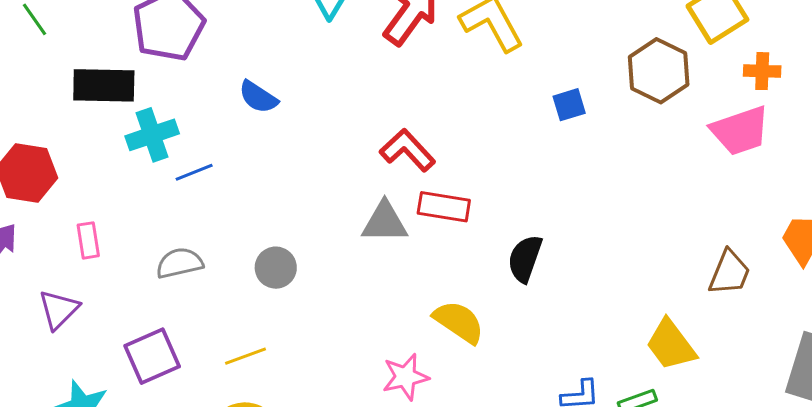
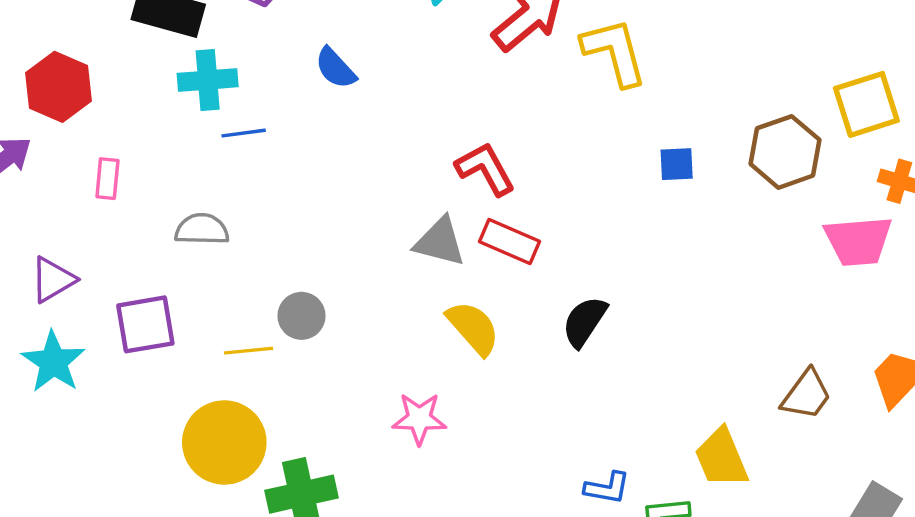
gray circle: (276, 268) -> (301, 316), moved
purple triangle: (59, 310) -> (53, 280), moved
yellow semicircle: (459, 322) -> (473, 328), moved

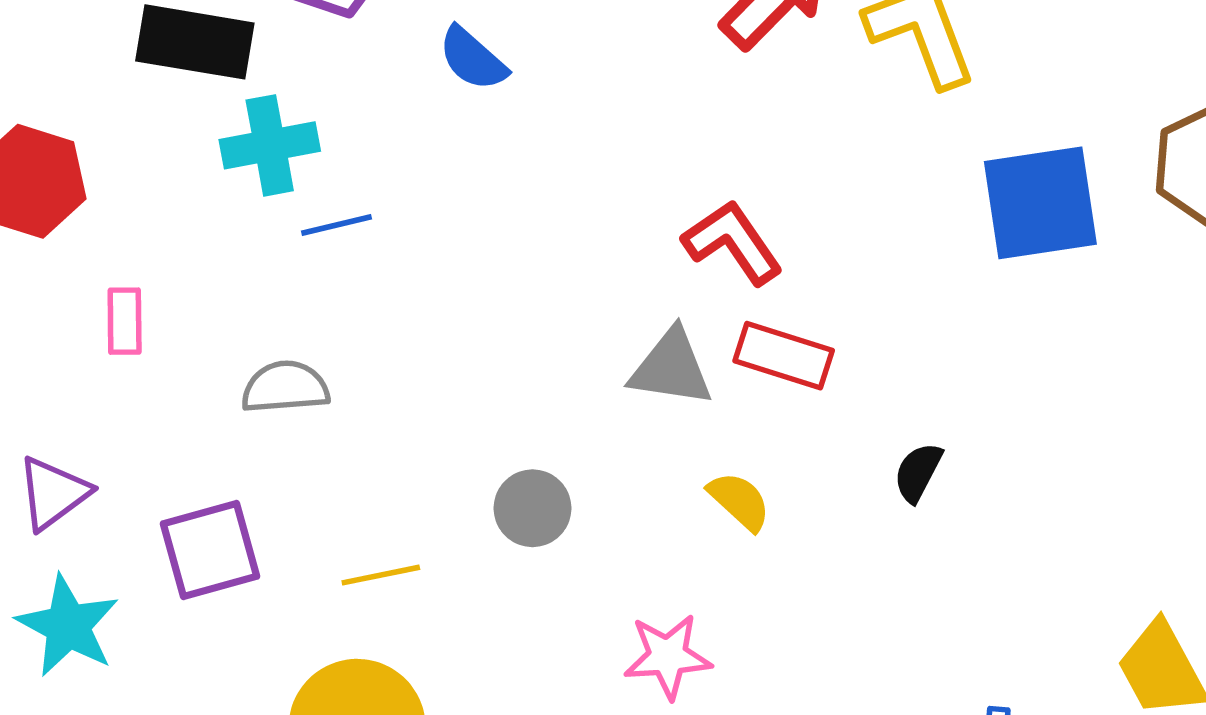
blue semicircle: (335, 68) -> (473, 59), moved
blue square: (677, 164) -> (1040, 203), size x2.0
gray circle: (301, 316) -> (532, 508), moved
black semicircle: (585, 322) -> (918, 472), size x0.7
yellow semicircle: (473, 328) -> (739, 501), size x0.7

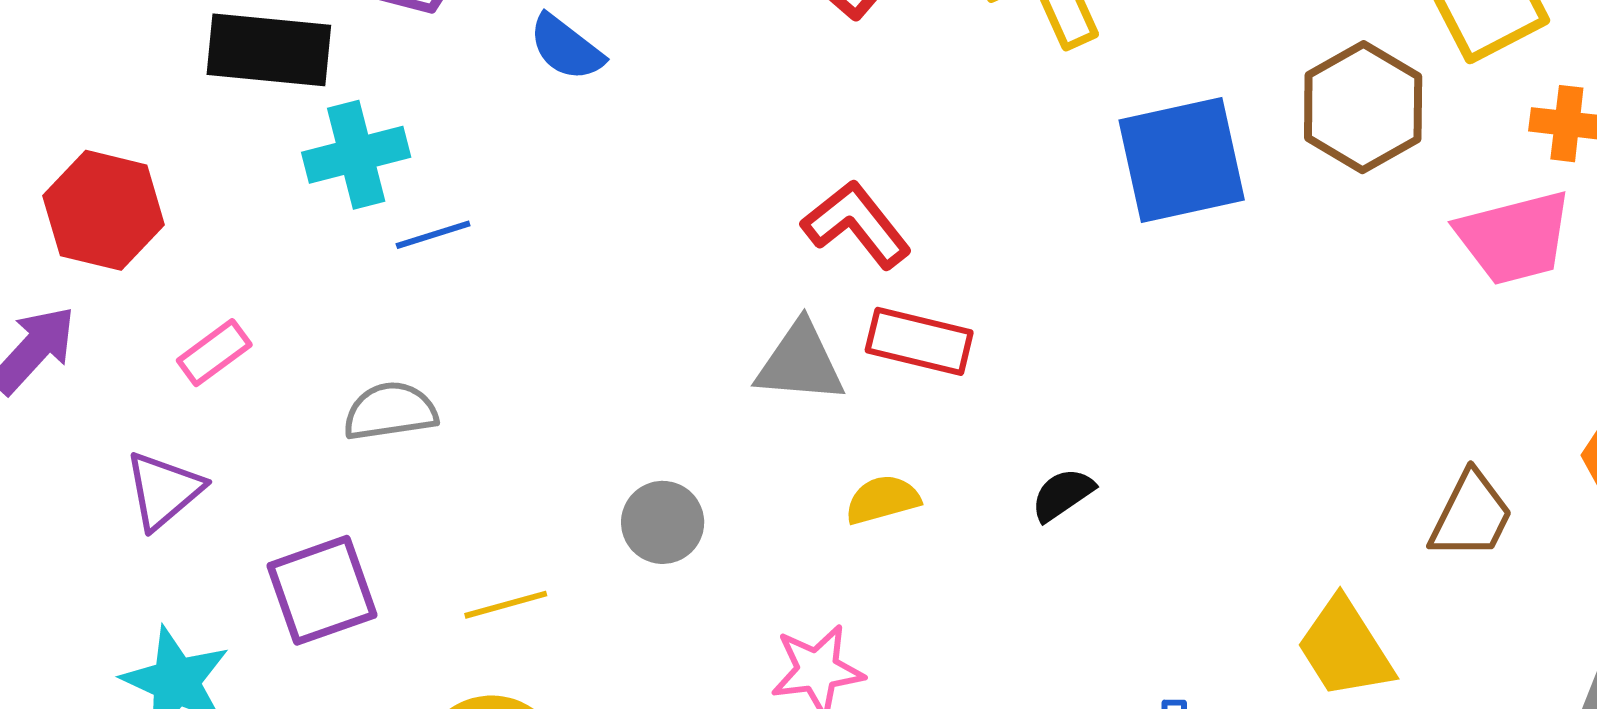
pink rectangle: (125, 321) -> (214, 353), turned 58
black semicircle: (918, 472) -> (1063, 495), moved, turned 32
purple triangle: (53, 493) -> (164, 490), moved
yellow semicircle: (739, 501) -> (883, 500), turned -54

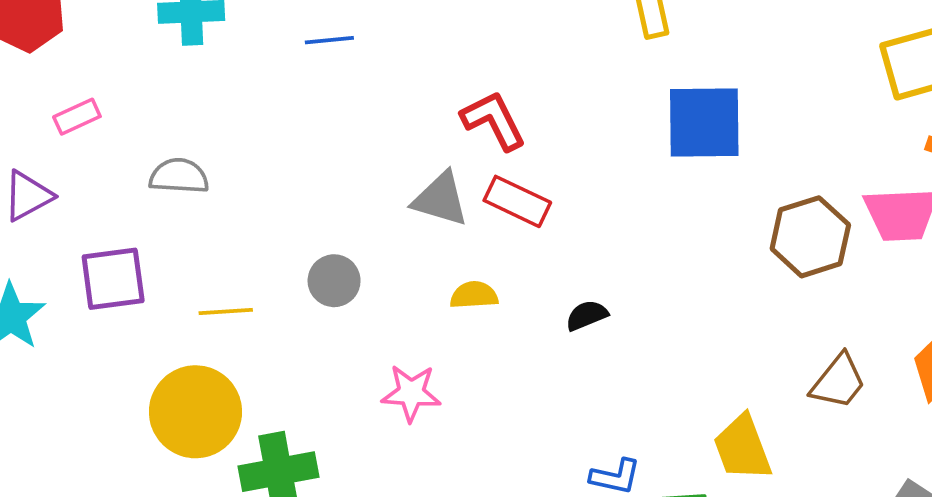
brown hexagon: (1363, 107) -> (810, 237), moved
blue line: (433, 235) -> (329, 40), moved

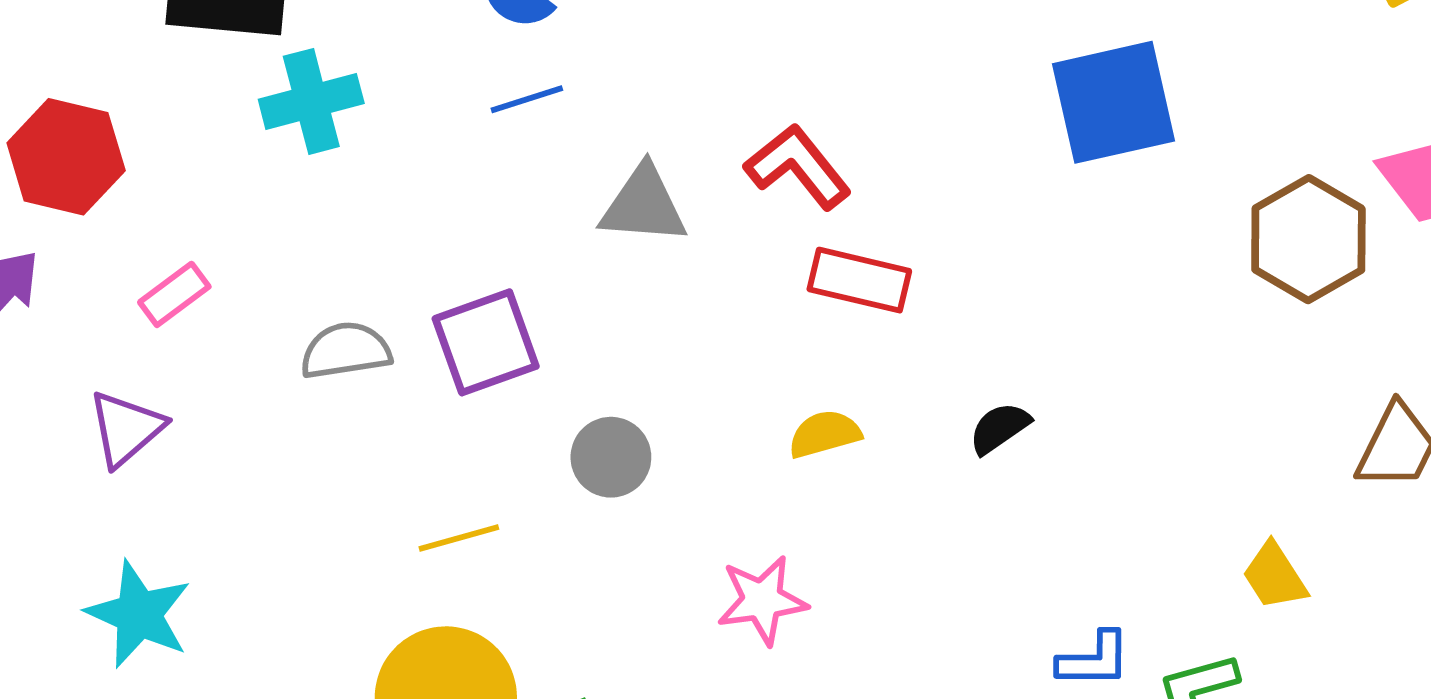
gray triangle: (440, 199) -> (644, 205), moved
purple square: (113, 279) -> (486, 342), moved
yellow trapezoid: (742, 448) -> (1275, 576), size x0.7

